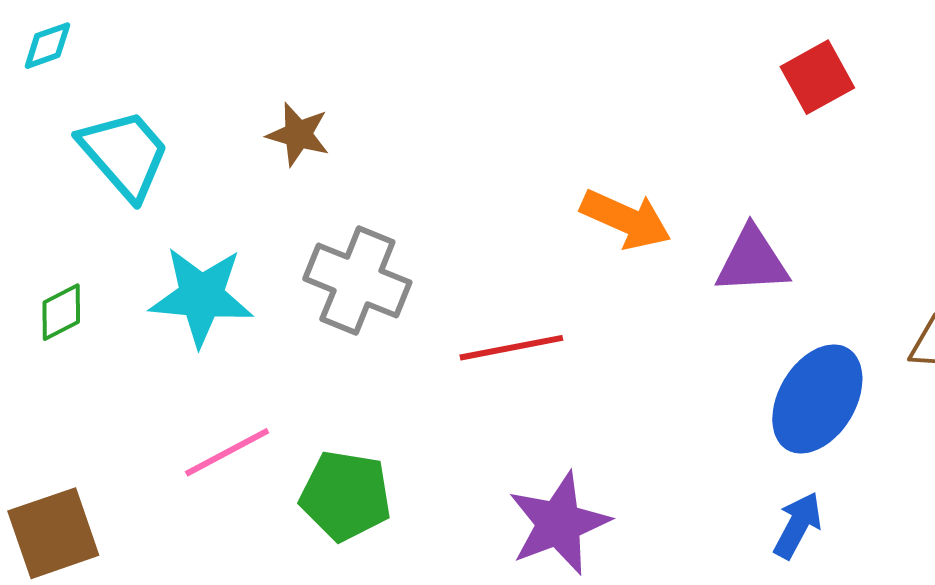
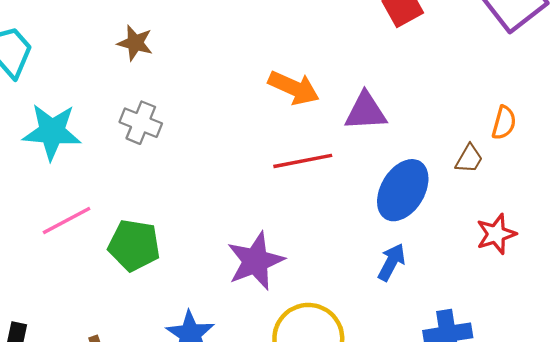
brown star: (298, 134) -> (135, 43), moved
gray cross: (357, 281) -> (141, 123), size x0.7
red line: (511, 348) -> (303, 161), moved

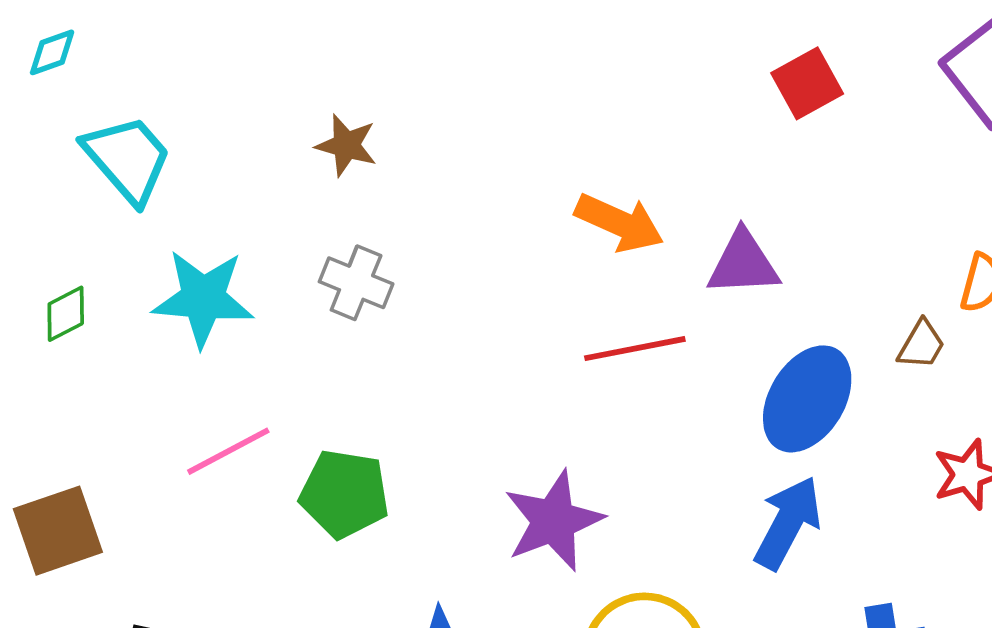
blue arrow: (392, 262) -> (788, 523), size x1.4

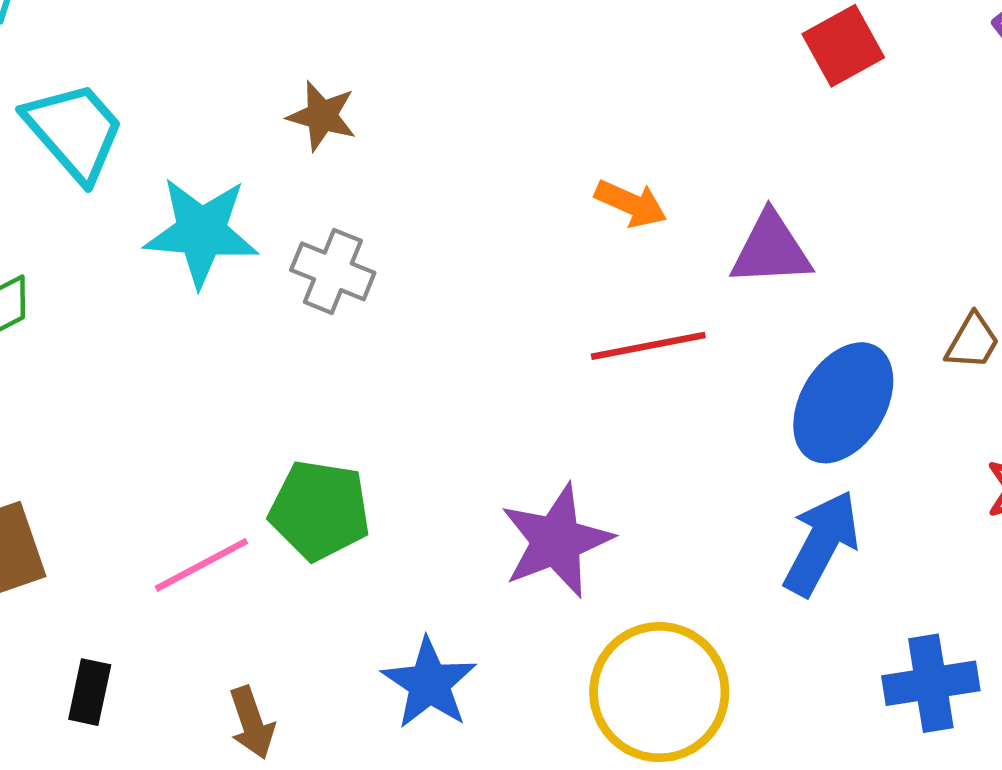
orange arrow: (619, 223) -> (631, 204), size x0.7
cyan star: (203, 298) -> (201, 232), moved
pink line: (228, 451) -> (201, 565), moved

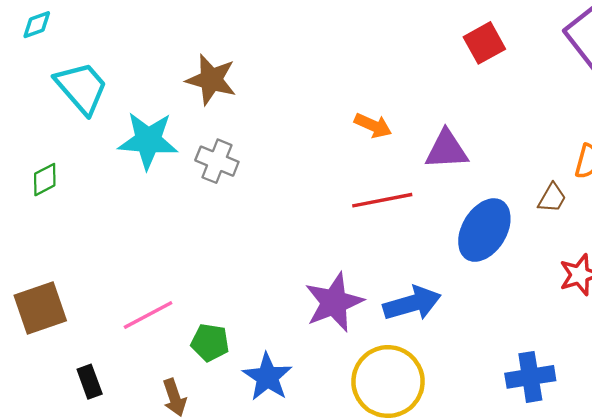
brown star: (322, 116) -> (211, 80), size x1.4
green pentagon: (320, 510) -> (210, 343), moved, size x0.7
blue arrow: (821, 543) -> (412, 303), moved, turned 46
black rectangle: (90, 692) -> (90, 382), turned -32

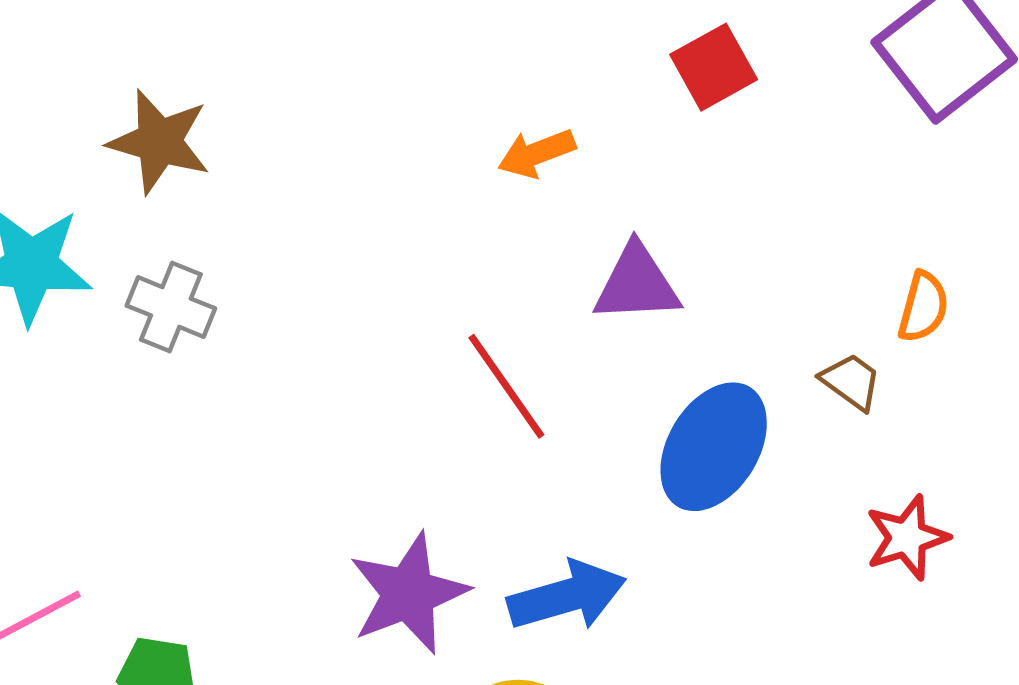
orange arrow: (373, 126) -> (537, 153), moved, turned 135
brown trapezoid: (552, 198) -> (851, 382), turned -84
red line: (382, 200) -> (506, 386), turned 66

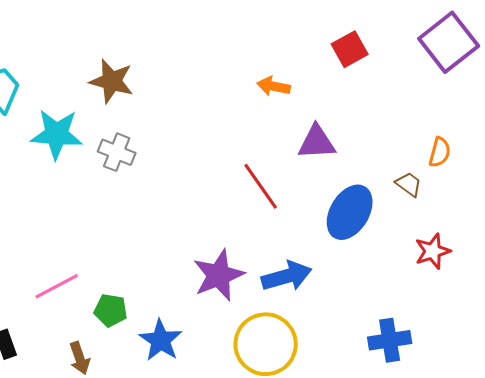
orange arrow: (537, 153) -> (274, 86), turned 32

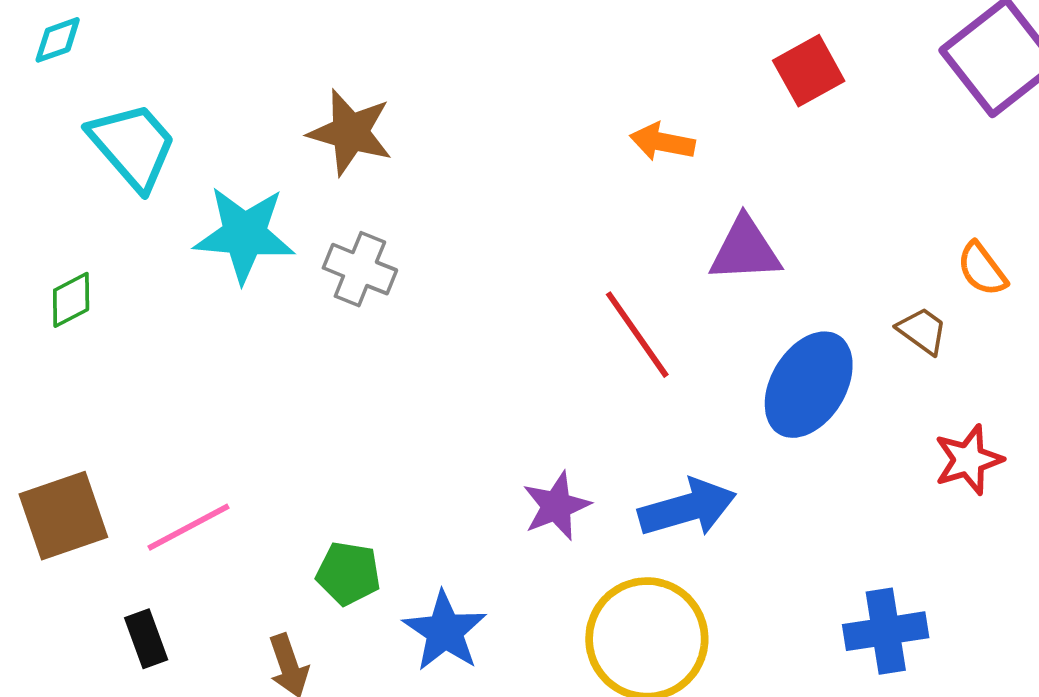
orange semicircle: (440, 152) -> (982, 269), turned 128
purple star: (219, 275) -> (556, 506), size x0.7
pink line: (57, 286) -> (189, 527), moved

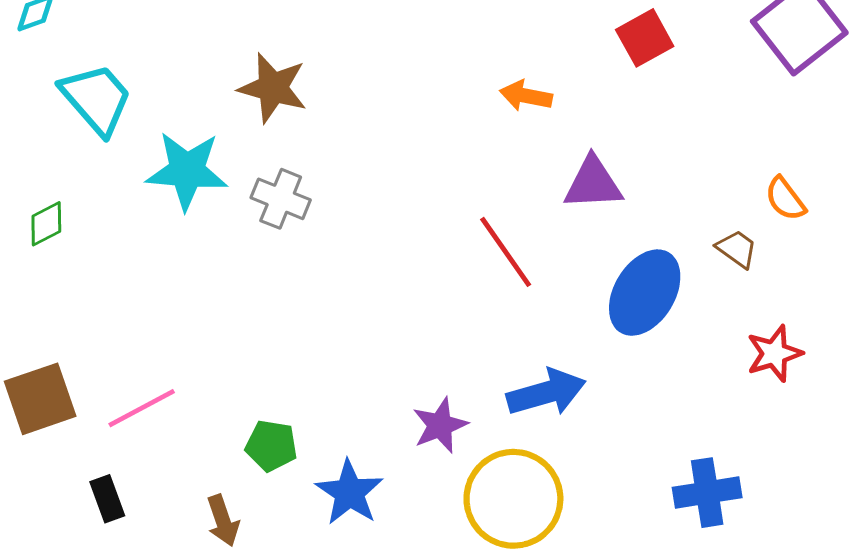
purple star: (556, 506) -> (440, 425), moved

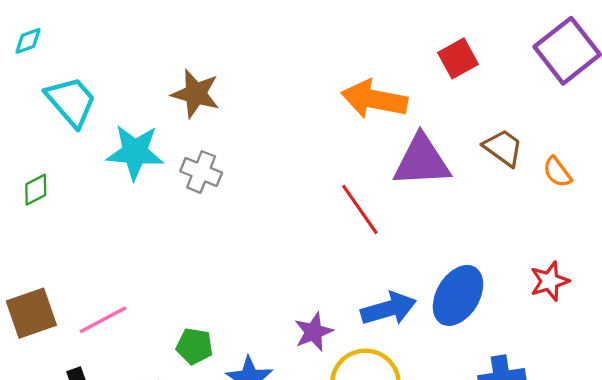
orange arrow: (526, 96) -> (374, 99), size x1.8
purple triangle: (593, 183) -> (422, 161), size x1.4
brown trapezoid: (737, 249) -> (503, 148), moved, size x1.4
blue ellipse: (645, 293) -> (458, 295), moved

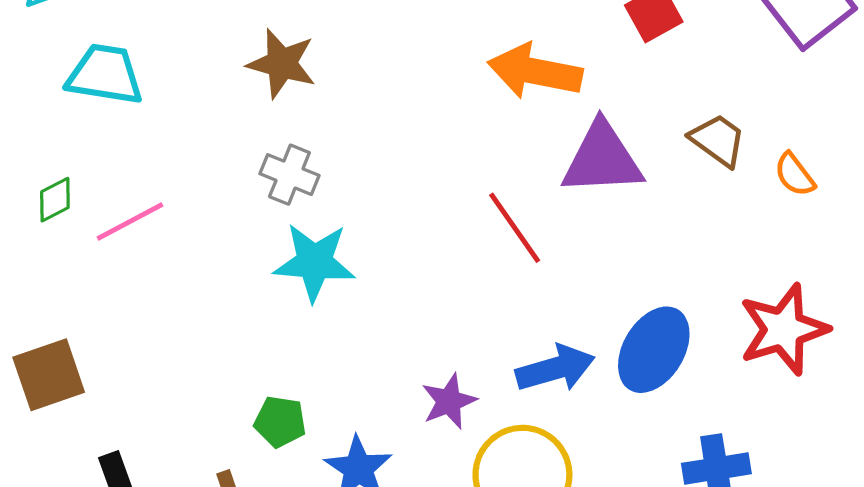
cyan trapezoid: (71, 101) -> (105, 75), turned -40
cyan star: (135, 152) -> (314, 262), moved
red star: (549, 281) -> (784, 329), size x1.6
pink line: (103, 320) -> (130, 221), moved

